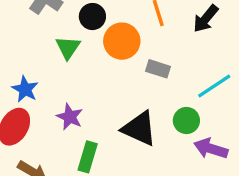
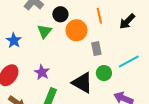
gray rectangle: (158, 69) -> (96, 49), turned 56
blue star: (25, 89) -> (14, 40), moved
green circle: (186, 120) -> (104, 73), moved

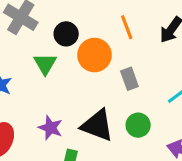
green circle: (104, 73) -> (138, 125), moved
black triangle: (82, 83) -> (97, 125), moved

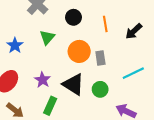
black circle: (66, 34) -> (73, 17), moved
orange circle: (95, 55) -> (79, 51), moved

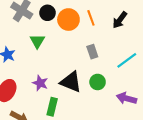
black circle: (73, 17) -> (47, 13), moved
orange circle: (79, 51) -> (68, 20), moved

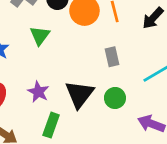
black triangle: (71, 82) -> (79, 94), turned 40

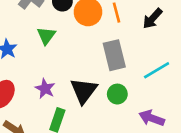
gray rectangle: (112, 57) -> (114, 55), size x1.6

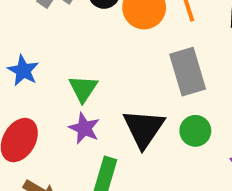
green triangle: (46, 36) -> (83, 89), moved

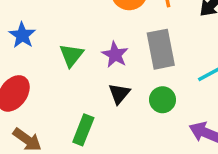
purple star: (84, 128) -> (115, 55), moved
black triangle: (144, 128) -> (119, 94), size x0.6

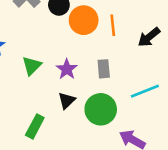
gray rectangle: (161, 49) -> (104, 69), size x0.6
green circle: (163, 100) -> (101, 109), size x1.5

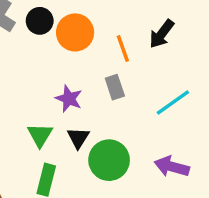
orange line: (113, 25) -> (123, 49), moved
green triangle: (32, 66) -> (40, 135), moved
green circle: (101, 109) -> (109, 160), moved

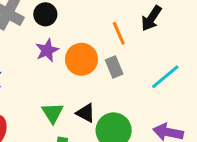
orange circle: (75, 32) -> (81, 59), moved
purple star: (69, 99) -> (47, 50), moved, turned 30
black triangle: (78, 138) -> (86, 113), turned -30

